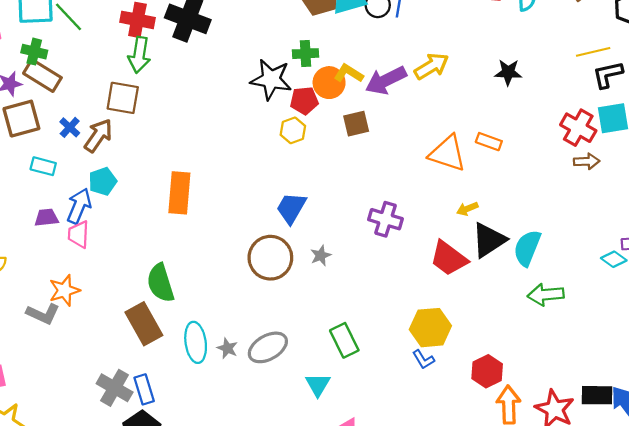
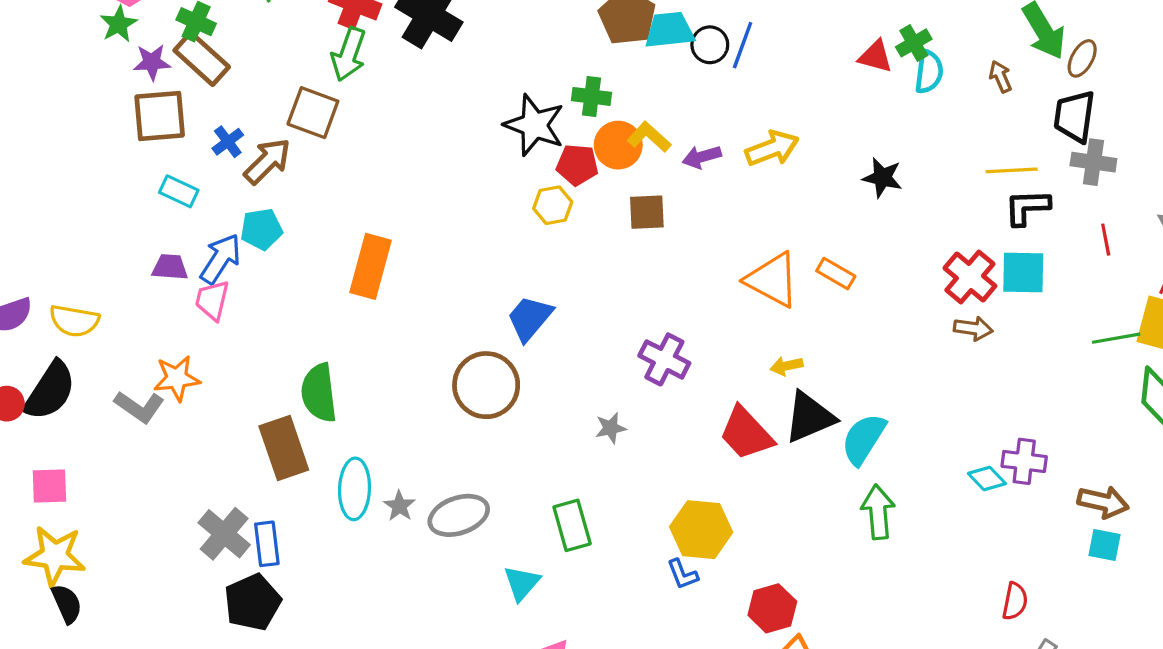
purple arrow: (386, 80) -> (702, 157), size x0.6
gray star: (321, 256) -> (611, 428), moved
green arrow: (546, 295) -> (878, 512), turned 80

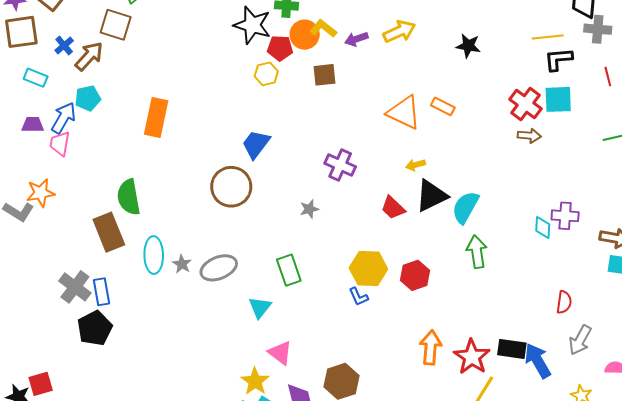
red trapezoid: (746, 433) -> (393, 208), size x0.7
cyan diamond: (987, 478) -> (543, 228), turned 50
red hexagon: (772, 608) -> (415, 275), moved

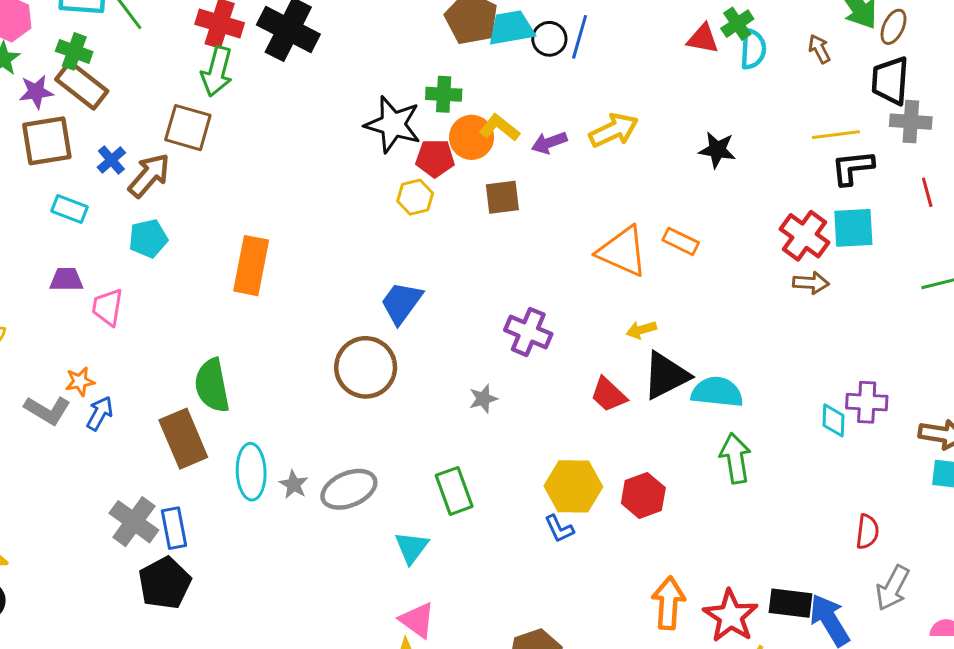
blue arrow: (64, 118) -> (100, 413), moved, size x0.7
orange star: (41, 193) -> (80, 381), size x0.7
cyan semicircle: (465, 207) -> (717, 392), turned 68
pink triangle: (280, 353) -> (417, 620), moved

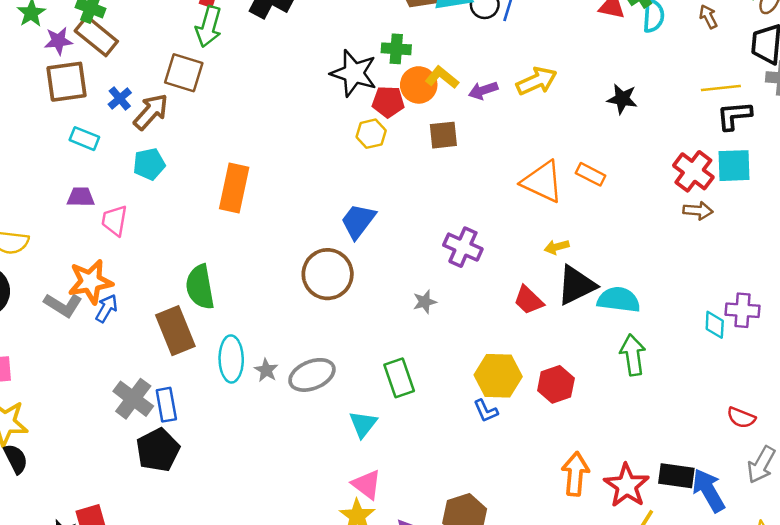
orange star: (80, 381) -> (91, 282), size x1.8
red semicircle: (867, 532) -> (741, 418), turned 104

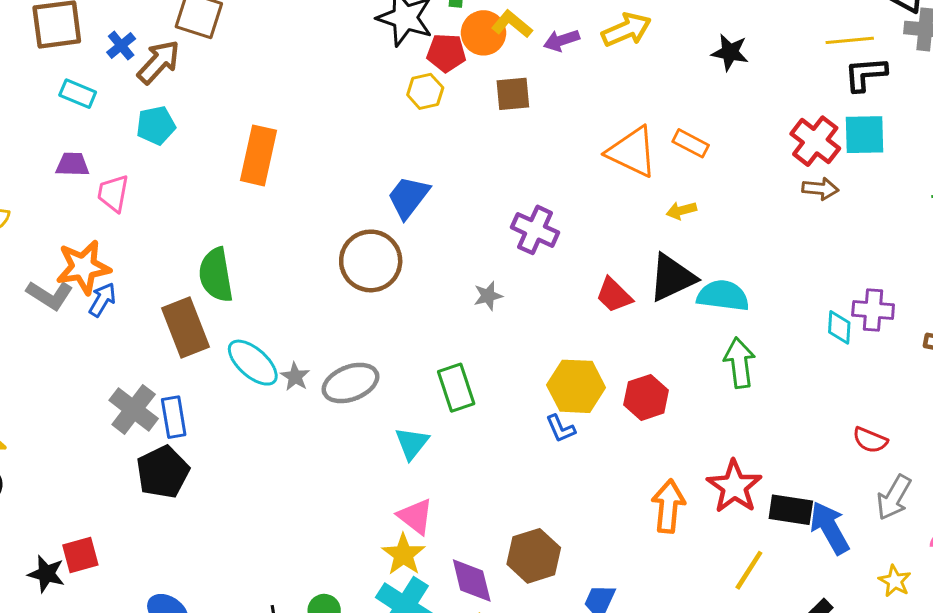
yellow arrow: (557, 247) -> (681, 210), moved
cyan ellipse: (231, 359) -> (253, 363), turned -48
red star: (627, 486) -> (734, 487), moved

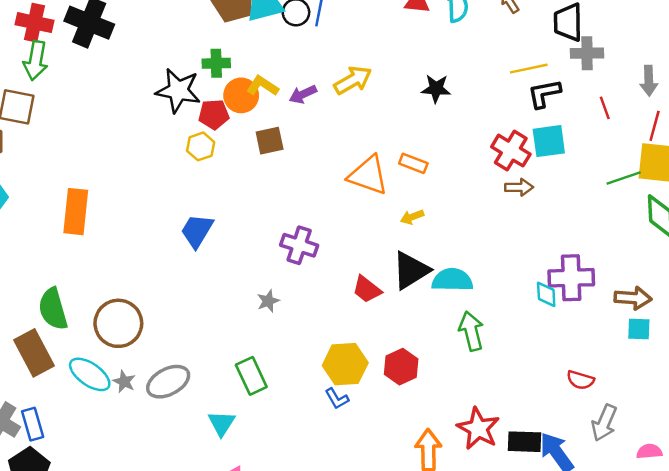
brown circle: (371, 261) -> (118, 323), moved
purple cross: (873, 310) -> (571, 278), size x1.4

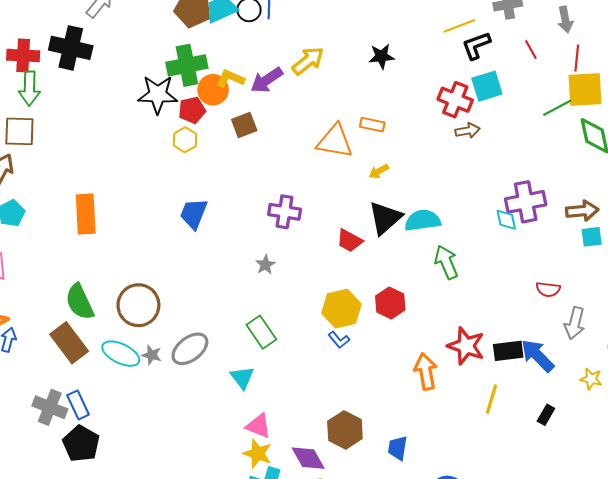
green cross: (216, 63) -> (187, 65), size x1.6
purple arrow: (303, 94) -> (267, 80), size x1.4

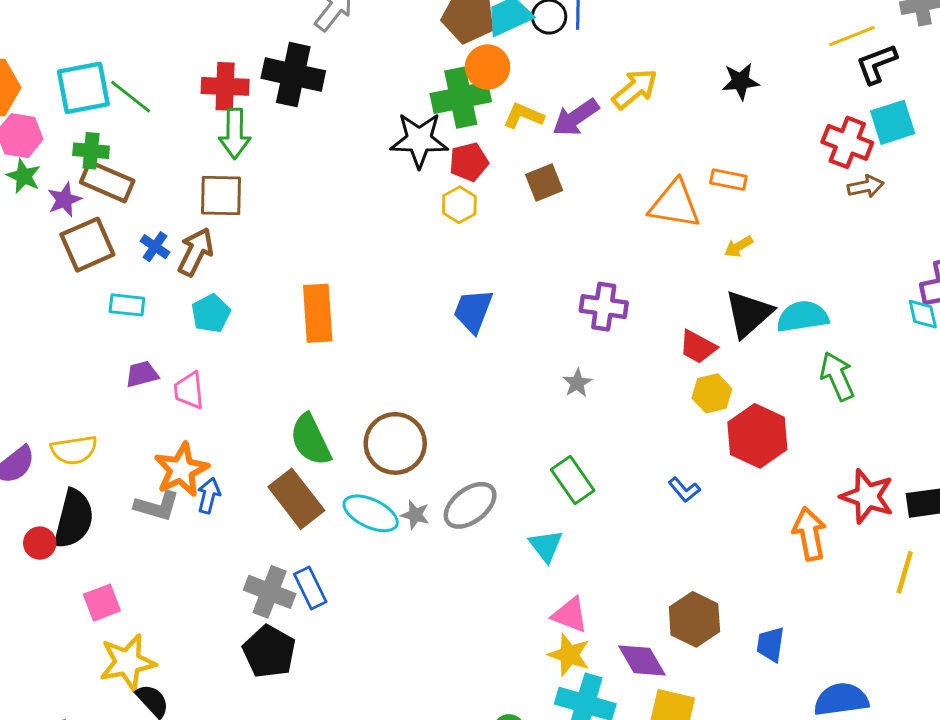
orange circle: (213, 90) -> (488, 67), moved
red hexagon: (390, 303) -> (757, 436), size x1.4
yellow hexagon: (341, 309) -> (712, 393), moved, size x0.7
black pentagon: (81, 444) -> (269, 652), moved

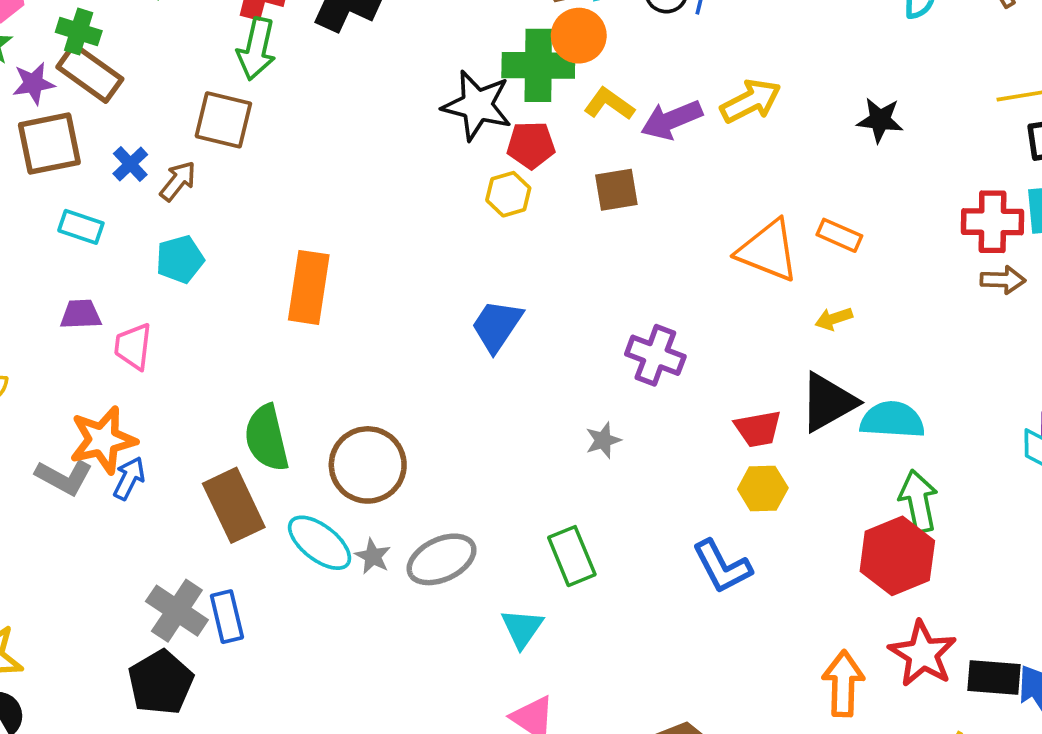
red cross: (847, 142) -> (992, 222), turned -33
brown arrow: (196, 252) -> (178, 181), size x0.7
red trapezoid: (698, 347) -> (758, 429), turned -51
red hexagon: (757, 436) -> (897, 556), moved
blue L-shape: (684, 490) -> (722, 567), moved, size x1.6

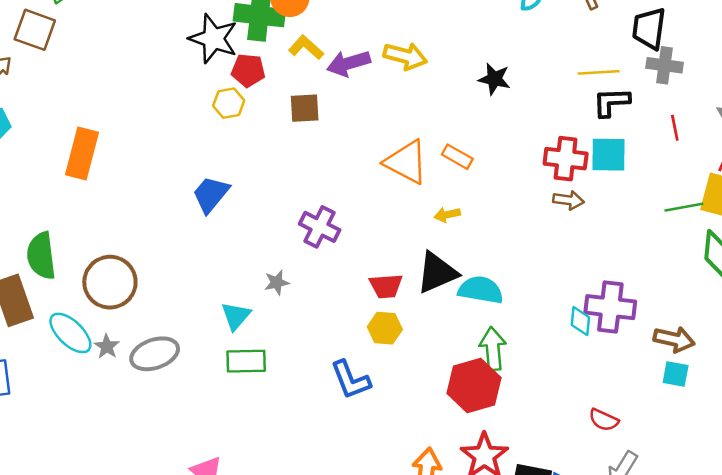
yellow arrow: (751, 101) -> (405, 56), turned 36
green rectangle: (572, 556) -> (246, 361), turned -75
cyan triangle: (522, 628) -> (236, 316), moved

